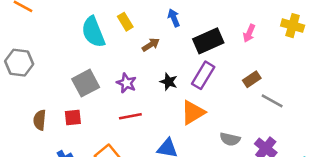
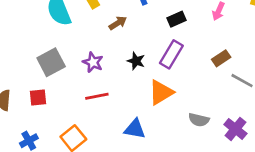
black rectangle: (208, 41) -> (177, 19), size x0.6

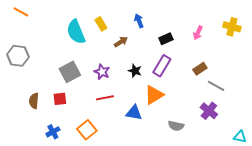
gray semicircle: (199, 120) -> (176, 126), moved
blue triangle: (135, 129) -> (134, 113), moved
purple cross: (235, 129) -> (209, 111), moved

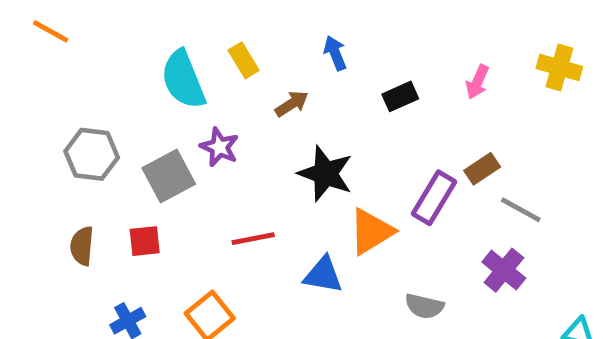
gray hexagon: (18, 56) -> (92, 154), moved
purple rectangle: (162, 66) -> (434, 198), moved
black star: (135, 71) -> (325, 174), size x1.6
purple star: (102, 72) -> (219, 147), moved

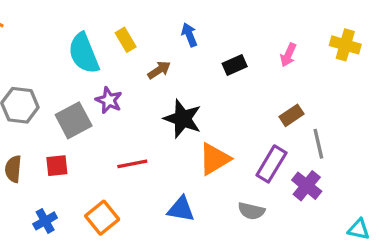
purple rectangle: (434, 198) -> (271, 164), moved
gray line: (521, 210) -> (318, 144), turned 48
blue triangle: (323, 275) -> (181, 209), moved

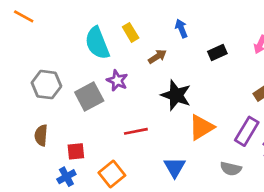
red square: (57, 166) -> (76, 151), moved
blue triangle: (181, 209) -> (175, 167), turned 50

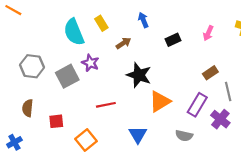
blue cross: (66, 177) -> (14, 142), moved

